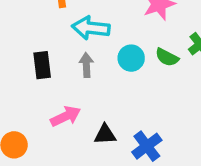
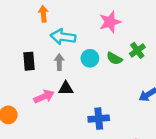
black triangle: (105, 135) -> (66, 88), moved
blue cross: (147, 146) -> (99, 119), turned 30

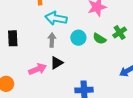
black rectangle: (29, 61) -> (13, 38), moved
black triangle: (66, 88) -> (57, 63), turned -32

